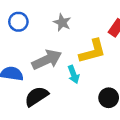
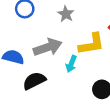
cyan arrow: (74, 74) -> (71, 64), turned 35

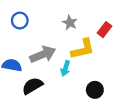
gray star: (66, 14) -> (70, 23), moved

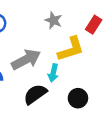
black semicircle: (32, 86) -> (35, 94), moved
black circle: (95, 90) -> (78, 98), moved

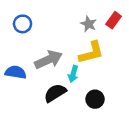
gray star: (53, 20) -> (89, 24), moved
red rectangle: (94, 25) -> (114, 20), moved

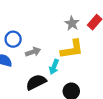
blue circle: (23, 24) -> (13, 39), moved
gray arrow: (48, 60) -> (33, 52), size x0.6

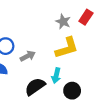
cyan arrow: (54, 67) -> (56, 76), moved

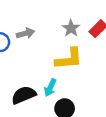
gray arrow: (28, 56) -> (25, 33), moved

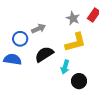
black semicircle: (24, 95) -> (44, 54), moved

